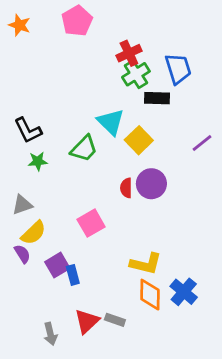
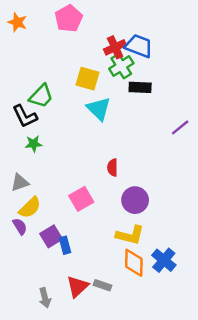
blue trapezoid: (178, 69) -> (139, 46), moved, turned -52
yellow square: (139, 140) -> (87, 79), moved, turned -30
green trapezoid: (84, 149) -> (41, 96), moved
purple circle: (151, 184) -> (135, 200), moved

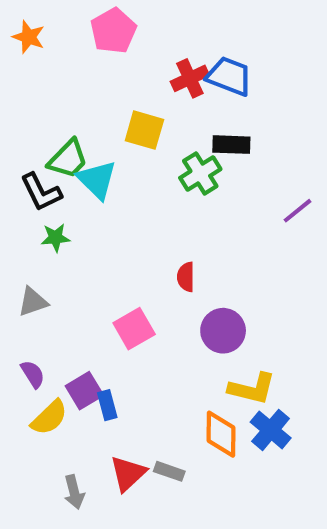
green cross: (121, 66) -> (200, 173), moved
cyan triangle: (99, 109) -> (97, 180), moved
yellow semicircle: (30, 208) -> (49, 418), moved
yellow L-shape: (130, 235) -> (252, 389), moved

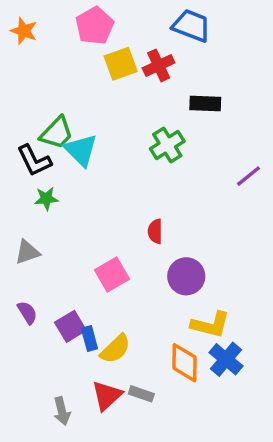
blue trapezoid: (229, 76) -> (191, 26), moved
yellow square: (144, 130) -> (121, 64), moved, turned -36
black rectangle: (231, 145) -> (205, 103), moved
yellow semicircle: (49, 418) -> (115, 349), moved

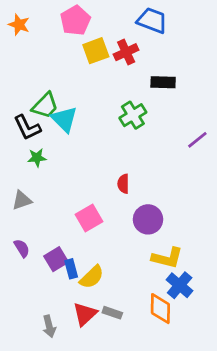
orange diamond: (185, 363) -> (160, 309), moved

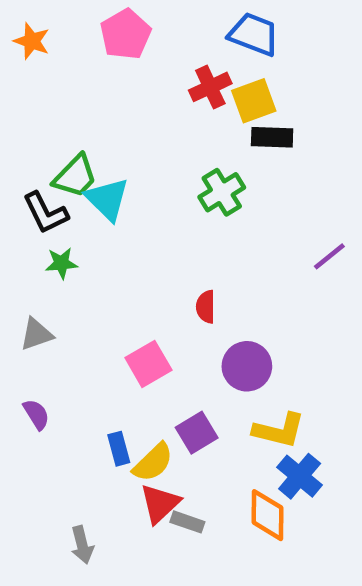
yellow square: (96, 51) -> (254, 101), moved
purple line: (197, 140) -> (329, 256), moved
purple square: (56, 259) -> (197, 433), moved
red triangle: (85, 314) -> (160, 504), moved

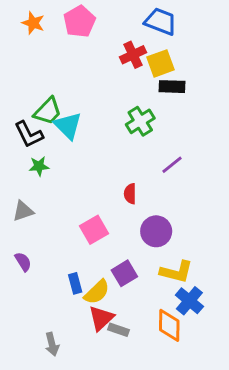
orange star: (32, 41) -> (33, 23), moved
purple line: (329, 256) -> (172, 165), moved

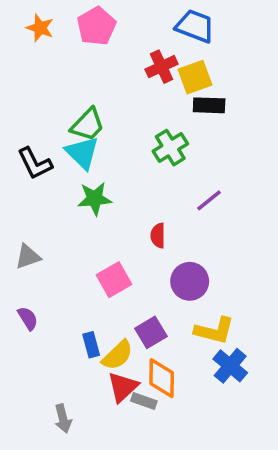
green trapezoid: (48, 111) -> (88, 125), moved
green star: (39, 166) -> (95, 199), moved, size x1.4
orange diamond: (169, 325) -> (162, 378), moved

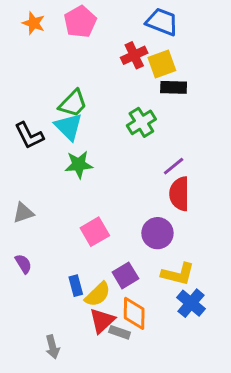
red semicircle: (158, 236) -> (179, 194), moved, size x1.6

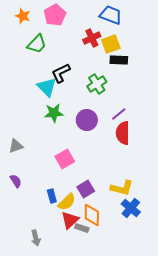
green trapezoid: (73, 103) -> (37, 44), moved
black L-shape: (29, 135) -> (61, 73), moved, turned 90
purple circle: (157, 233) -> (87, 120), moved

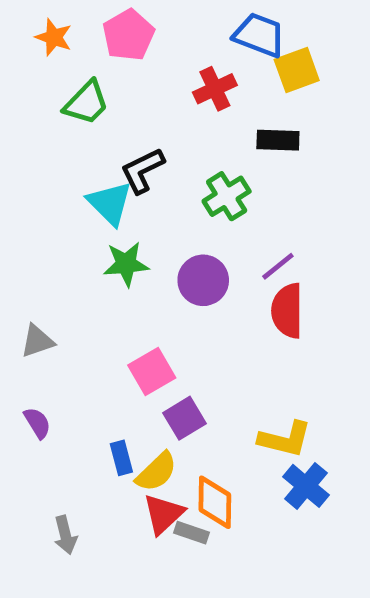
yellow square: (111, 44) -> (297, 70), moved
purple square: (86, 189) -> (185, 418), moved
gray arrow: (36, 238) -> (65, 535), moved

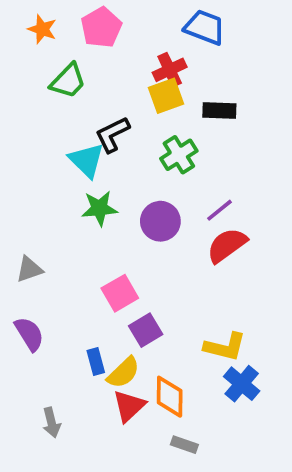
yellow square: (297, 70) -> (166, 96), moved
red semicircle: (287, 311) -> (227, 245), turned 54
purple semicircle: (37, 423) -> (29, 334), size x1.4
gray rectangle: (192, 533) -> (184, 445), moved

